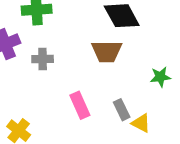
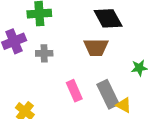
gray rectangle: (122, 110) -> (108, 94), size x1.6

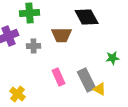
brown trapezoid: (96, 47) -> (62, 35), moved

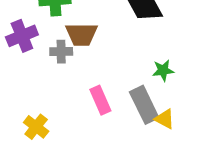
brown trapezoid: (62, 35) -> (82, 34), moved
green star: (113, 58) -> (163, 70), moved

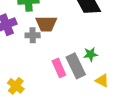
green star: (163, 70) -> (91, 54), moved
gray rectangle: (144, 105) -> (76, 66), moved

